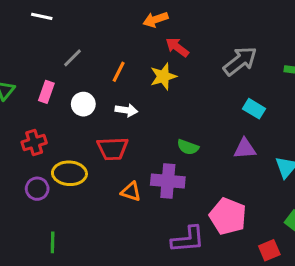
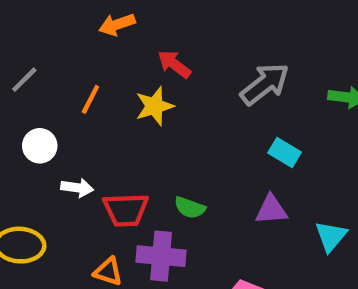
orange arrow: (156, 20) -> (117, 24), moved
white arrow: (126, 110) -> (77, 188), moved
red trapezoid: (113, 149) -> (126, 210), moved

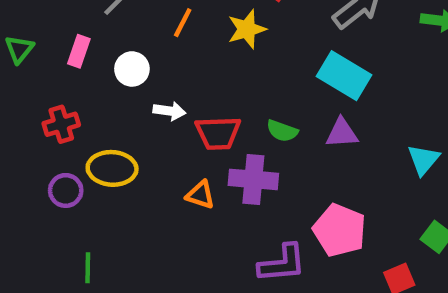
cyan rectangle: (285, 152) -> (344, 76), moved, size x1.6
purple triangle: (271, 210) -> (342, 133), moved

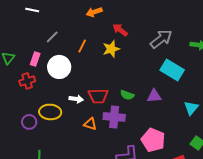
white circle: (132, 69) -> (59, 67), size x1.5
cyan rectangle: (344, 76) -> (172, 70), moved
white arrow: (169, 111) -> (76, 99), moved
red cross: (61, 124) -> (27, 81), moved

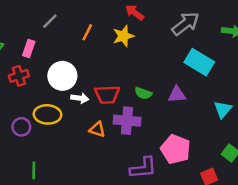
white circle: (59, 67) -> (62, 76), moved

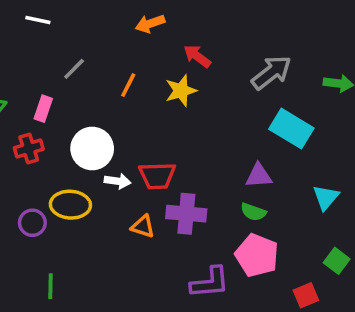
green semicircle: (143, 93) -> (253, 212), moved

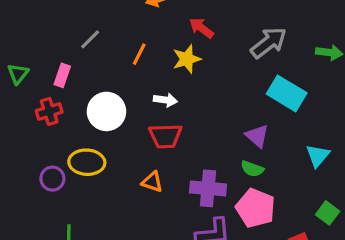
purple triangle: (259, 176) -> (257, 136), turned 45
white arrow: (117, 181) -> (165, 100), moved
purple cross: (186, 214) -> (208, 188), moved

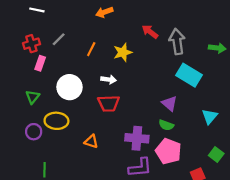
red arrow: (201, 28) -> (150, 32), moved
gray arrow: (269, 43) -> (177, 41), turned -60
green triangle: (18, 74) -> (33, 97), moved
red cross: (49, 111) -> (31, 44), moved
orange triangle: (152, 182) -> (91, 141), moved

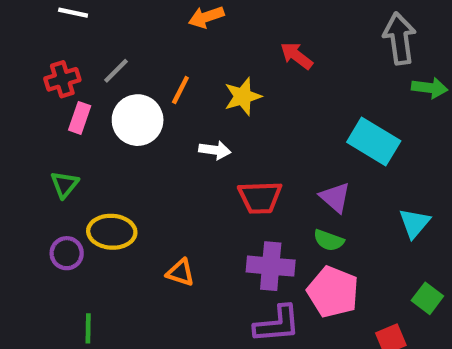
gray arrow: (177, 41) -> (400, 38), moved
white circle: (69, 87) -> (138, 120), moved
red trapezoid: (109, 103) -> (260, 197), moved

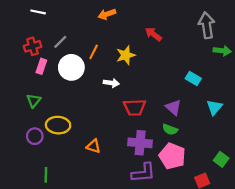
cyan rectangle: (374, 142) -> (193, 78), size x0.6
cyan triangle: (415, 223) -> (214, 107), moved

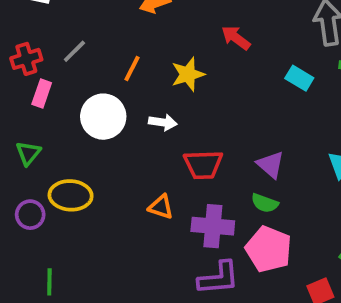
white circle: (71, 67) -> (103, 117), moved
cyan rectangle: (193, 78) -> (299, 78), moved
orange triangle: (94, 146) -> (161, 207), moved

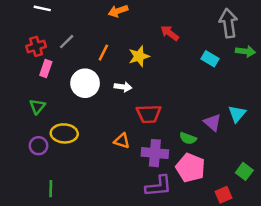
purple triangle: (270, 165) -> (212, 122), moved

